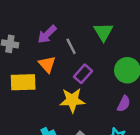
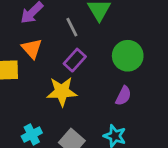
gray line: (71, 46) -> (72, 27), moved

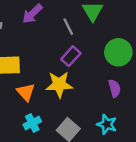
orange triangle: (32, 49) -> (26, 92), moved
purple semicircle: (123, 96) -> (114, 88), turned -42

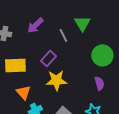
purple rectangle: (71, 56) -> (48, 58), moved
orange triangle: (26, 92) -> (23, 92), moved

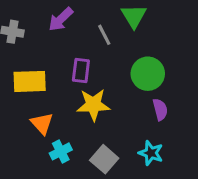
green circle: (102, 55) -> (148, 74), moved
purple rectangle: (48, 58) -> (81, 71), turned -35

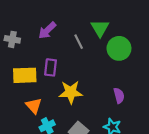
purple rectangle: (81, 71) -> (51, 67), moved
green circle: (148, 74) -> (119, 48), moved

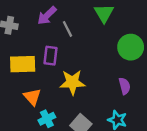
gray line: (79, 42) -> (68, 29), moved
green circle: (119, 48) -> (131, 47), moved

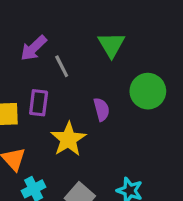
yellow star: (72, 82) -> (68, 139), turned -30
purple semicircle: (125, 86) -> (101, 109), moved

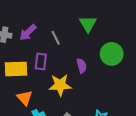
purple arrow: (34, 48) -> (28, 32), moved
yellow star: (68, 139) -> (60, 85), turned 30

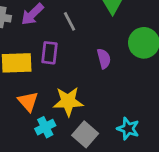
yellow star: (60, 85) -> (68, 101), moved

